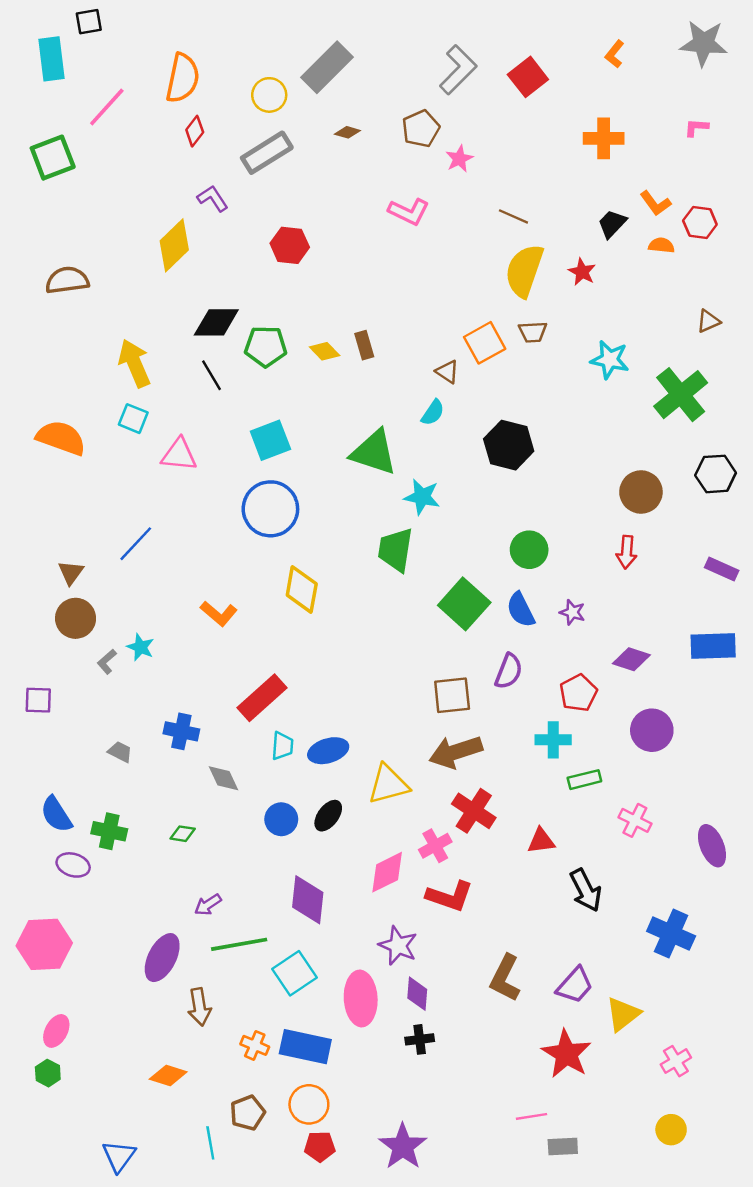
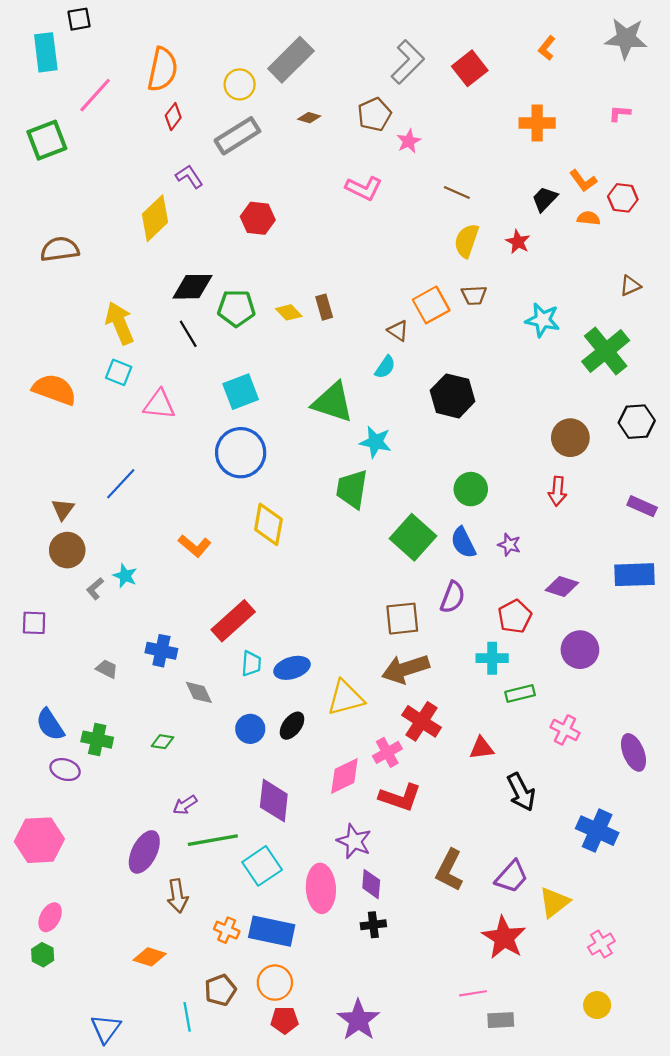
yellow semicircle: (524, 271) -> (467, 241), size x0.7

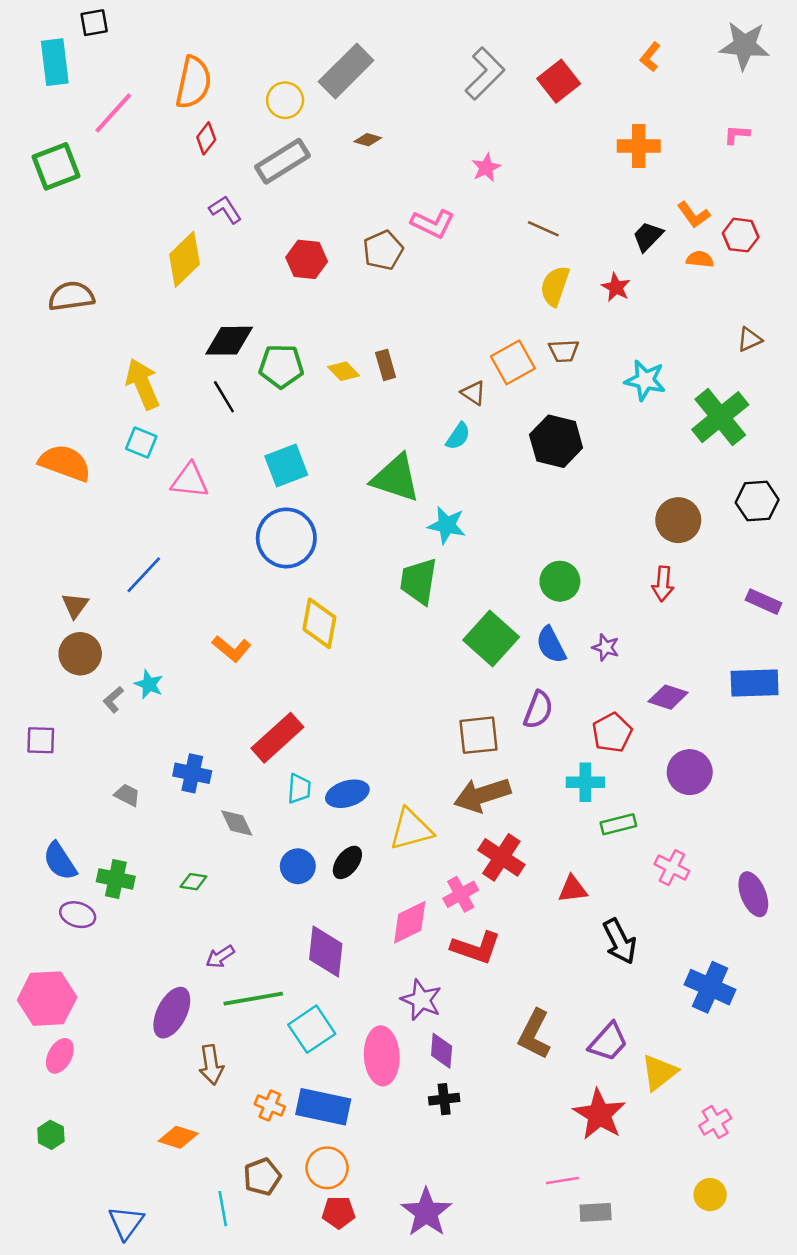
brown pentagon: (374, 114) -> (383, 250), moved
black hexagon: (453, 396) -> (556, 441), moved
pink ellipse: (50, 917) -> (60, 1056), moved

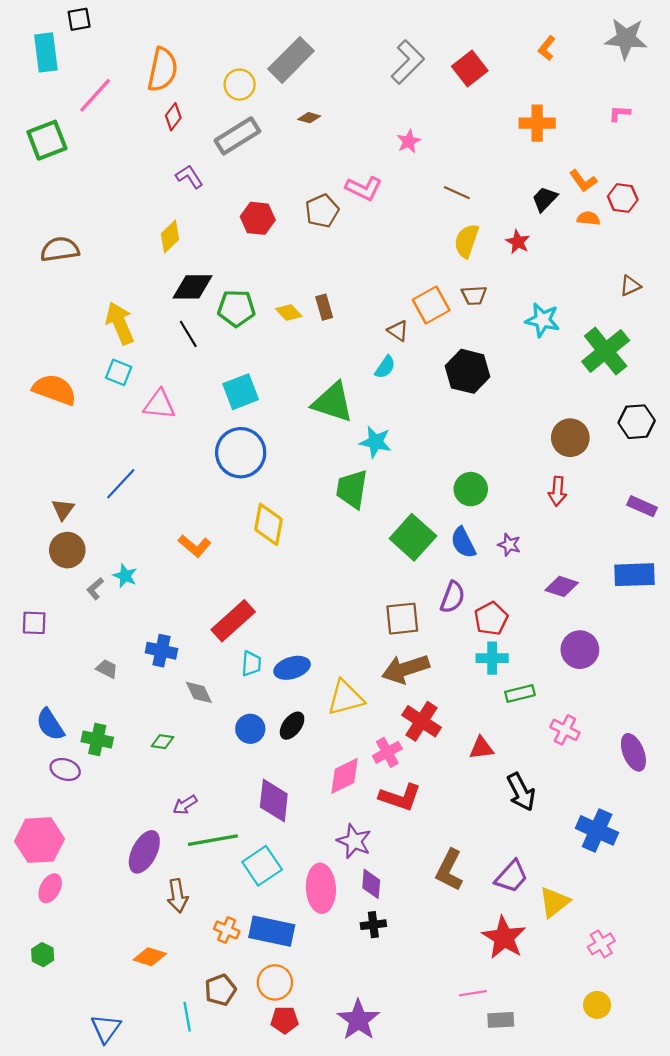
yellow diamond: (185, 259) -> (170, 237), moved, size x0.7
red pentagon: (612, 733) -> (491, 619), moved

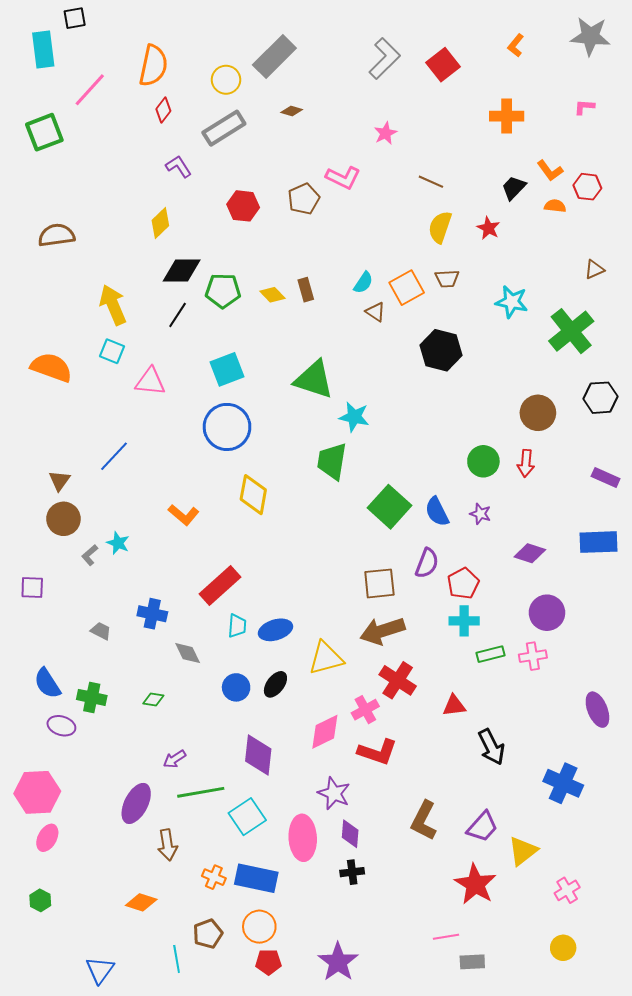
black line: (188, 334) -> (178, 315), turned 64
cyan semicircle: (385, 367) -> (363, 283), moved
green circle: (471, 489) -> (483, 461), moved
pink cross: (565, 730) -> (533, 656), moved, turned -36

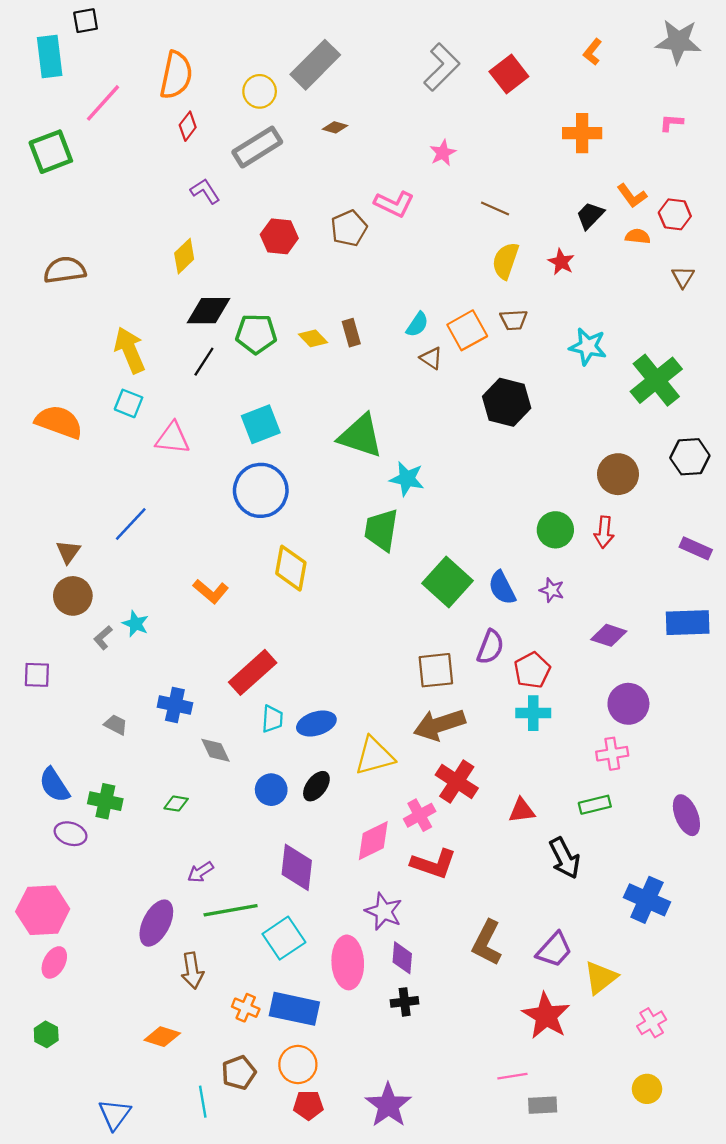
brown triangle: (594, 270) -> (683, 277), moved, turned -35
green rectangle: (490, 654) -> (595, 805), moved

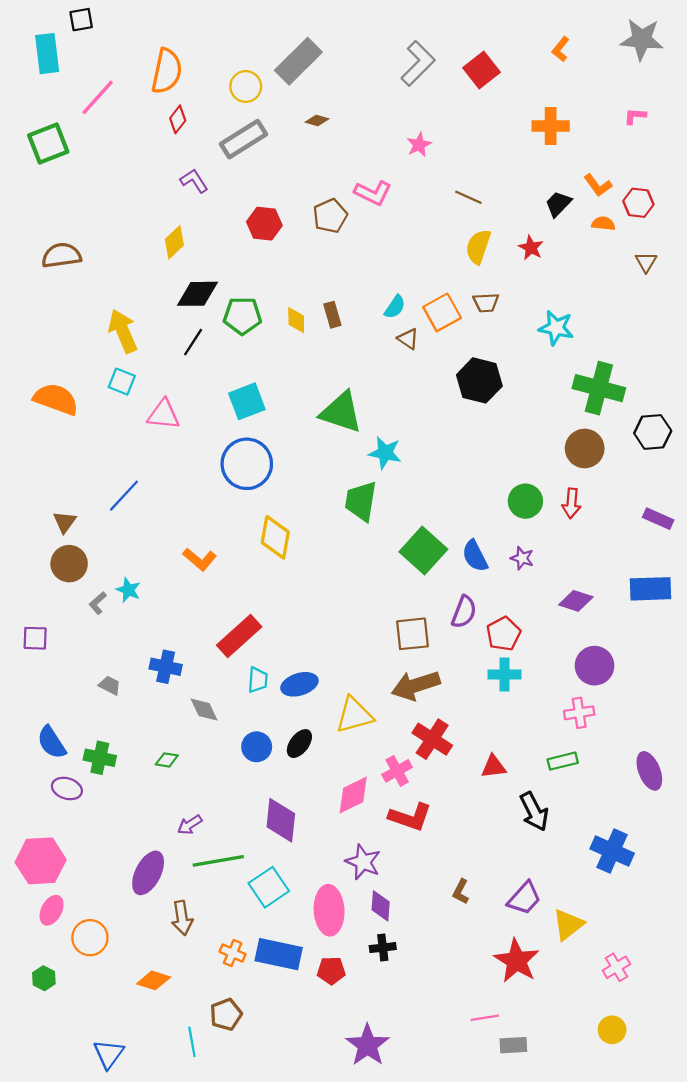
yellow diamond: (313, 338) -> (296, 320), turned 44
green cross: (656, 380) -> (599, 388), moved, turned -36
brown L-shape: (487, 943) -> (461, 892), size x0.6
orange circle: (298, 1065) -> (90, 938), moved
red pentagon: (308, 1105) -> (331, 971), moved

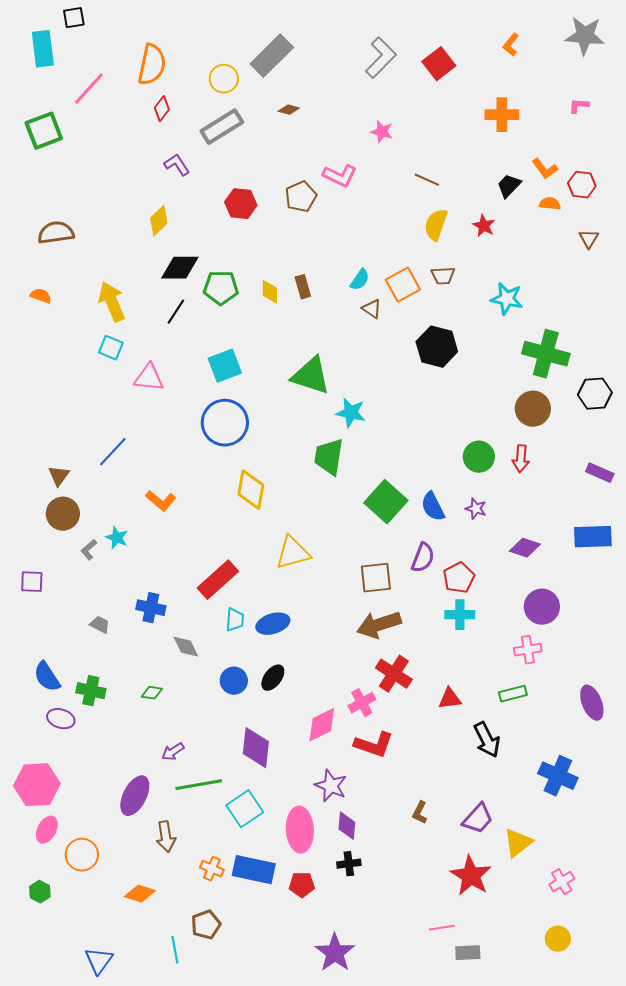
pink star: (419, 145) -> (382, 132), turned -30
orange semicircle: (56, 399) -> (41, 296), moved, size x0.5
orange L-shape: (200, 559) -> (161, 501), moved
yellow triangle: (354, 715) -> (293, 553), moved

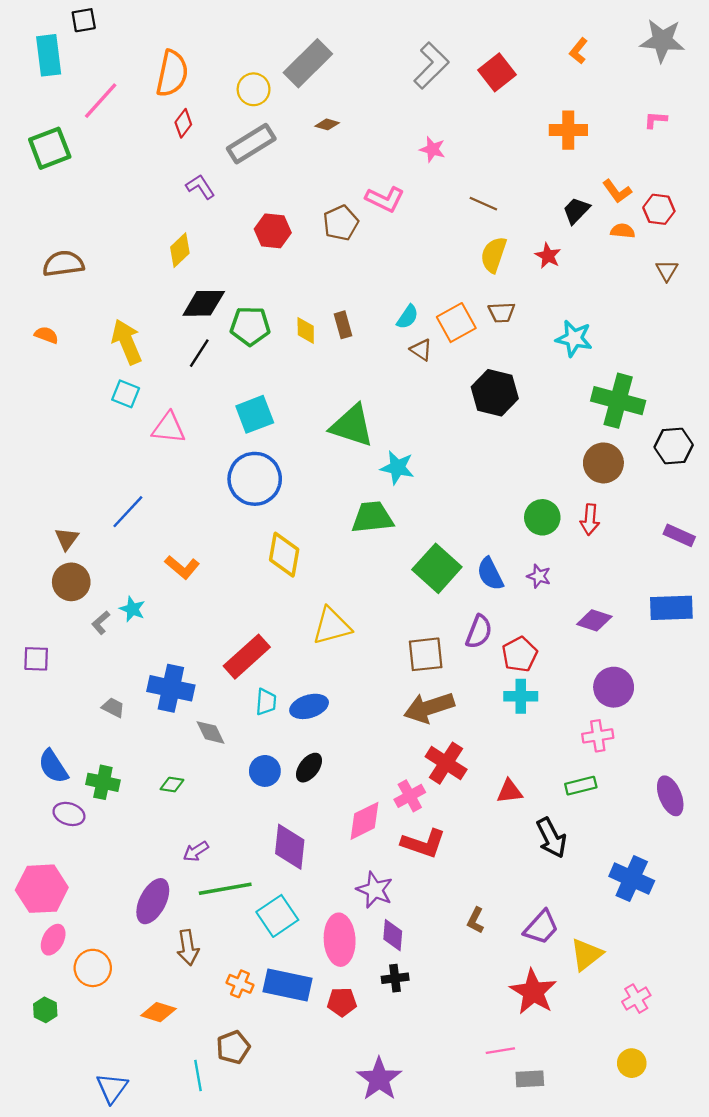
green trapezoid: (329, 457) -> (372, 517), turned 75
blue cross: (151, 608) -> (171, 688), size x1.4

